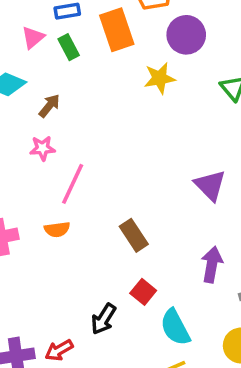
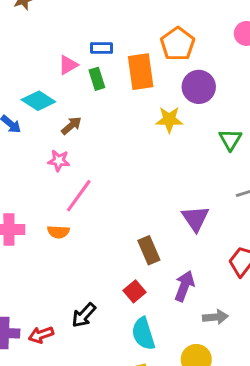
brown rectangle: (134, 235) -> (149, 250), moved
red square: (143, 292) -> (135, 291), moved

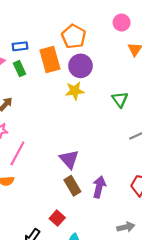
purple circle: (199, 87) -> (81, 66), moved
purple triangle: (195, 218) -> (69, 159), moved
purple arrow: (184, 286) -> (99, 187), moved
red square: (135, 291) -> (57, 218), moved

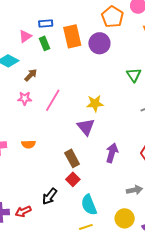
orange pentagon: (74, 36) -> (112, 17), moved
yellow star: (75, 91) -> (95, 104), moved
pink line: (17, 153) -> (53, 100), moved
brown rectangle: (72, 186) -> (72, 158), moved

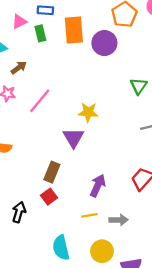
purple arrow: (112, 153) -> (98, 186), moved
brown rectangle: (72, 158) -> (52, 172), turned 42
black arrow: (50, 196) -> (19, 212), turned 150
cyan semicircle: (89, 205) -> (61, 248), moved
yellow line: (86, 227) -> (90, 215), moved

